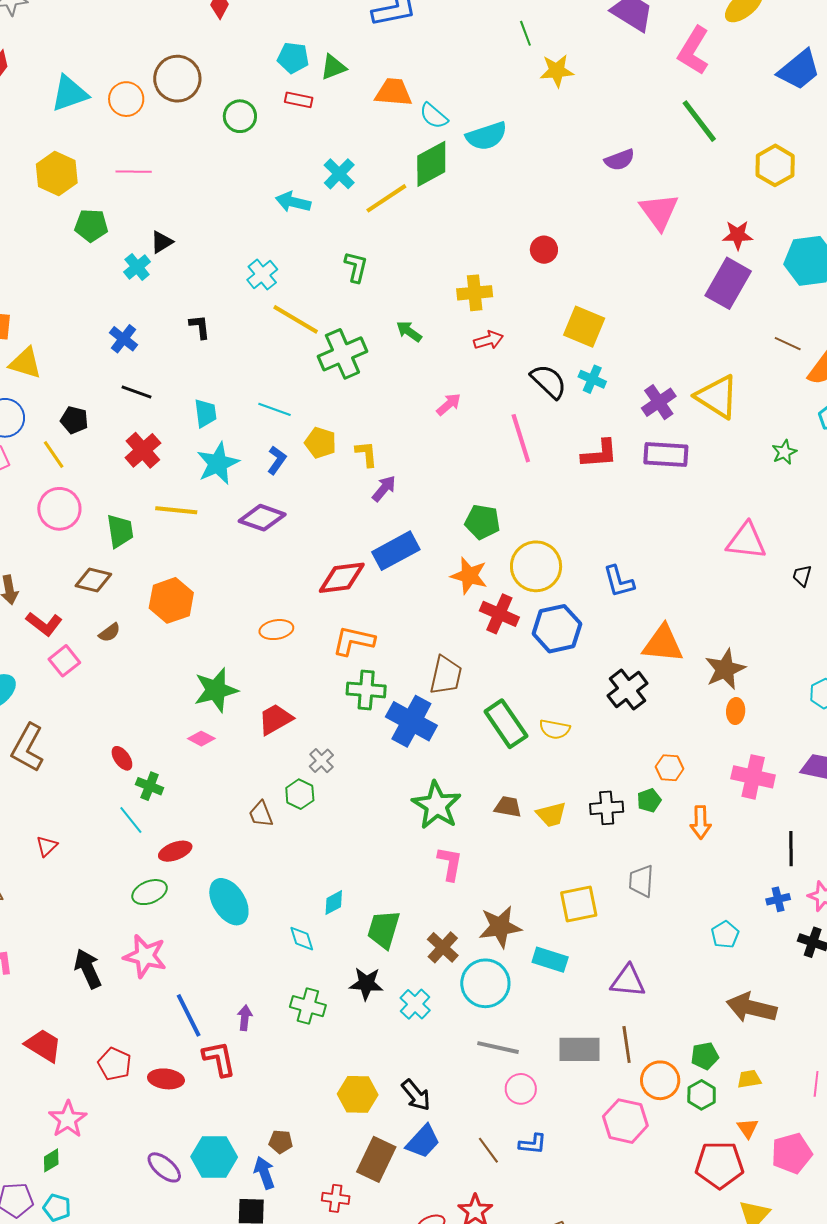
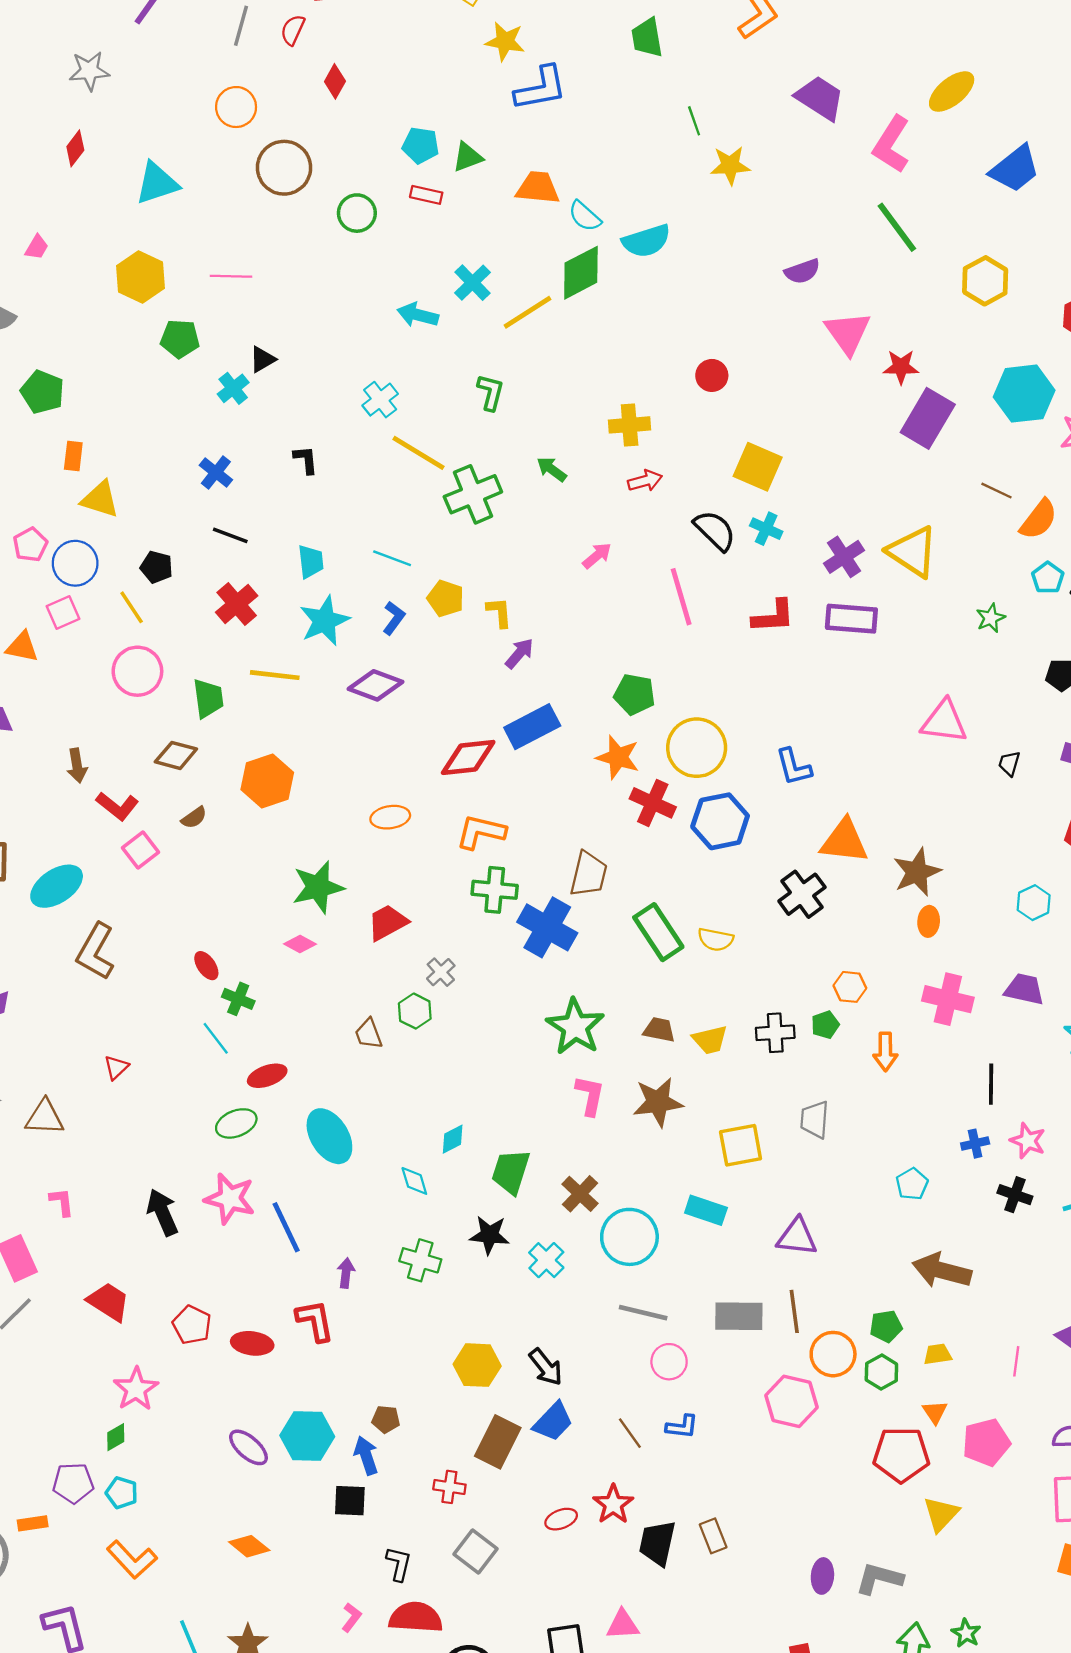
orange circle: (126, 99) -> (236, 107), moved
red star: (738, 235) -> (901, 367), moved
brown star: (500, 927) -> (658, 1102), moved
blue line: (189, 1015) -> (286, 1227), moved

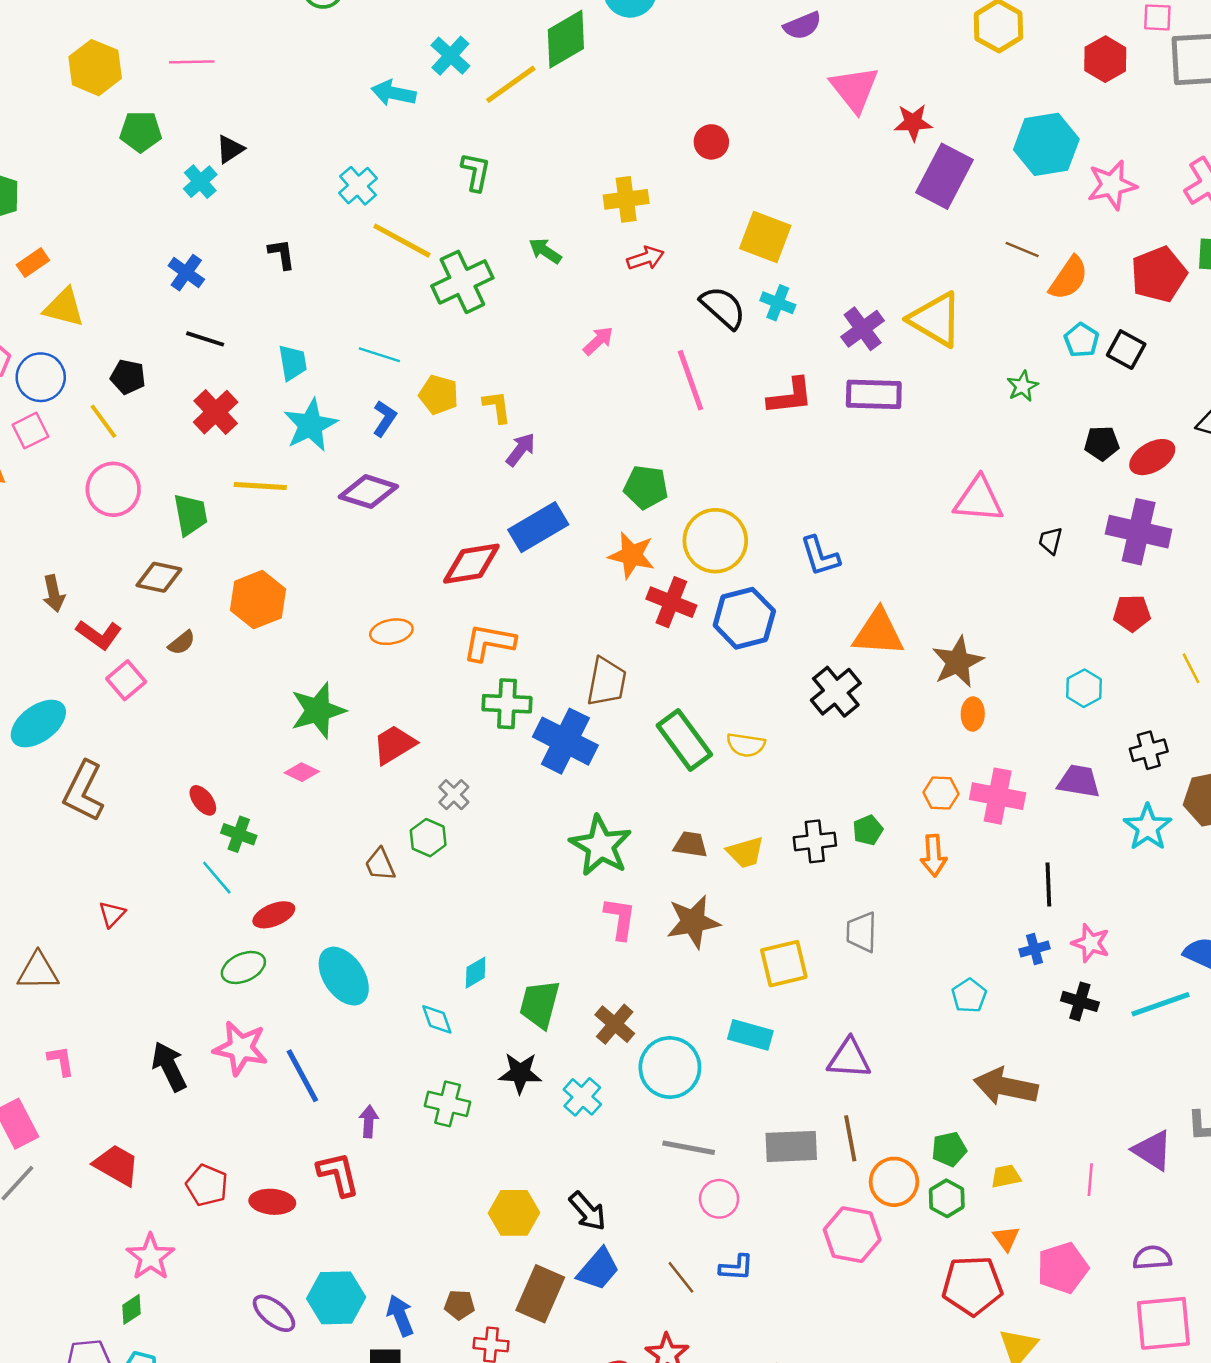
orange rectangle: (73, 456) -> (33, 263), turned 52
orange hexagon: (850, 987) -> (941, 793), moved
brown pentagon: (386, 1419) -> (459, 1305), moved

